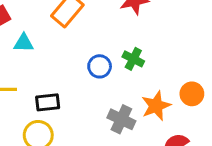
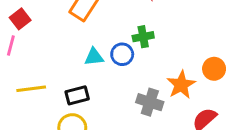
cyan triangle: (24, 43) -> (94, 57), moved
green cross: (133, 59) -> (143, 37), moved, turned -30

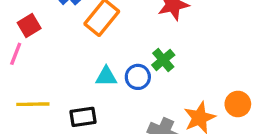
green cross: (143, 37) -> (163, 60), turned -36

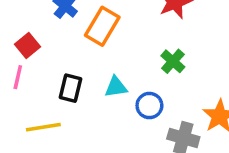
blue circle: (138, 77) -> (149, 106), moved
black rectangle: (83, 117) -> (70, 88), moved, turned -60

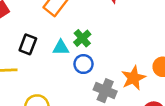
green cross: (173, 61) -> (82, 38), moved

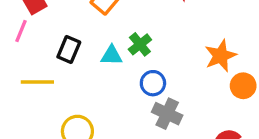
blue circle: (84, 64) -> (153, 83), moved
orange star: (133, 78) -> (221, 56), moved

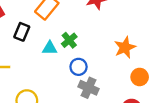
black rectangle: (69, 50) -> (22, 32), moved
orange circle: (243, 86) -> (140, 77), moved

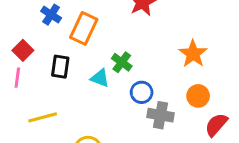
cyan triangle: (50, 48) -> (100, 78), turned 35
orange circle: (140, 77) -> (198, 96), moved

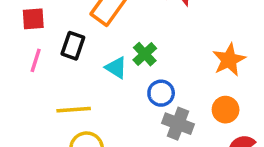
red square: (23, 50) -> (33, 19), turned 30
pink line: (17, 78) -> (36, 60), moved
yellow line: (43, 117) -> (74, 110), moved

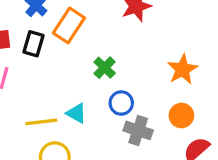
black rectangle: (73, 46) -> (33, 44), moved
cyan triangle: (116, 68) -> (76, 113), moved

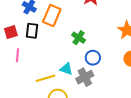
gray cross: (138, 130) -> (85, 77), moved, turned -36

